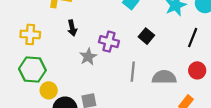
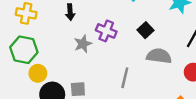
gray line: (133, 72) -> (125, 78), moved
gray semicircle: (164, 77) -> (159, 56), moved

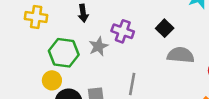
green hexagon: (24, 50) -> (64, 53), moved
gray line: (125, 78) -> (132, 84), moved

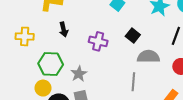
gray star: (98, 46) -> (79, 74), moved
gray line: (132, 84) -> (133, 82), moved

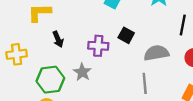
black square: (133, 35) -> (126, 35), moved
gray star: (79, 74) -> (82, 72), moved

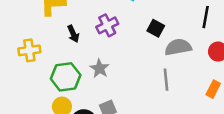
black square: (126, 35) -> (156, 28), moved
purple cross: (98, 46) -> (107, 25), moved, turned -30

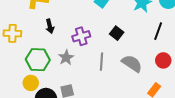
purple cross: (107, 25) -> (81, 36), moved
gray semicircle: (178, 47) -> (132, 64), moved, turned 35
gray line: (166, 80) -> (102, 62), moved

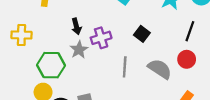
black arrow: (50, 26) -> (76, 26), moved
gray star: (66, 58) -> (79, 50), moved
red circle: (163, 60) -> (187, 59), moved

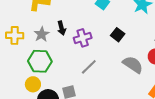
gray star: (79, 50) -> (42, 34), moved
gray line: (125, 67) -> (89, 67), moved, turned 42

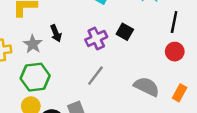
purple cross: (83, 38) -> (96, 38), moved
gray semicircle: (133, 65) -> (147, 87), moved

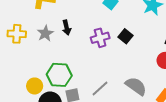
gray line: (95, 76) -> (100, 88), moved
green hexagon: (35, 77) -> (59, 75), moved

